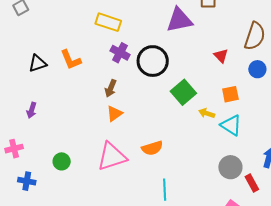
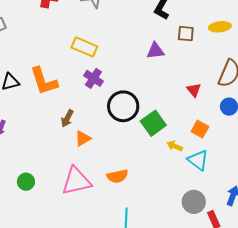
purple triangle: (179, 20) -> (155, 51), size x0.7
orange L-shape: (71, 60) -> (44, 81), size x1.4
black circle: (153, 61) -> (123, 106), moved
brown arrow: (111, 88) -> (67, 118), moved
orange square: (230, 94) -> (200, 129), turned 36

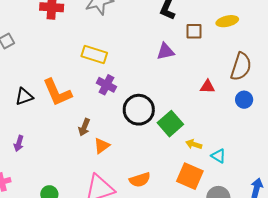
red triangle: (194, 90) -> (207, 87), turned -42
orange square: (200, 129) -> (190, 176), moved, size x1.5
cyan triangle: (198, 160) -> (218, 156), size x0.7

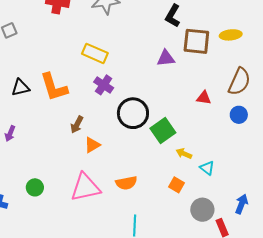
brown square: (194, 31) -> (196, 41), size x1.6
orange square: (190, 176) -> (177, 185), size x0.6

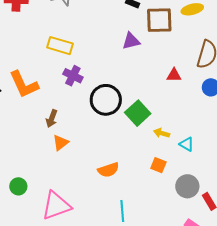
orange triangle: (92, 145) -> (61, 143), moved
pink triangle: (85, 187) -> (56, 206), moved

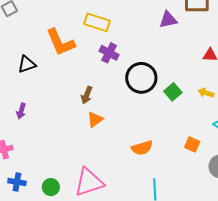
orange L-shape: (24, 84) -> (60, 42), moved
green square: (138, 113) -> (173, 92), size x0.7
yellow arrow: (162, 133) -> (206, 93), moved
green circle: (18, 186) -> (51, 187), moved

